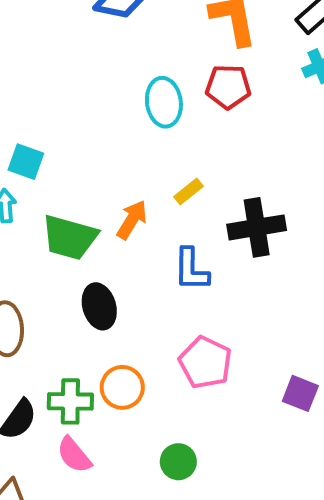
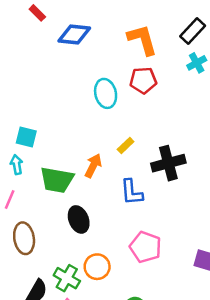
green cross: (70, 401) -> (67, 278), turned 35

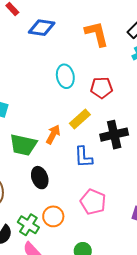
red pentagon: (143, 80) -> (101, 88), moved
yellow rectangle: (126, 145) -> (80, 119), size x1.5

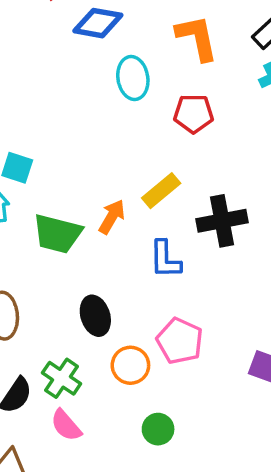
cyan ellipse: (65, 76) -> (133, 78), moved
red pentagon: (101, 88) -> (194, 114), moved
black ellipse: (40, 178) -> (95, 316), moved
orange circle: (53, 216) -> (130, 365), moved

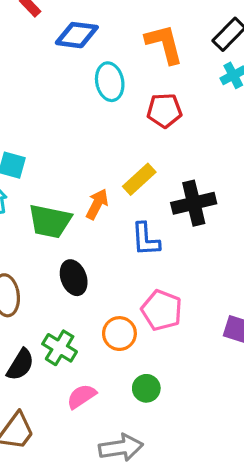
black ellipse: (95, 316) -> (74, 278), moved
pink semicircle: (66, 425) -> (81, 396), moved, turned 100

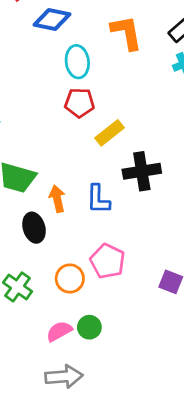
red pentagon: (164, 110) -> (79, 103), moved
yellow rectangle: (139, 179) -> (109, 133), moved
orange arrow: (97, 204) -> (57, 199), moved, turned -44
pink semicircle: (81, 396) -> (59, 331), moved

